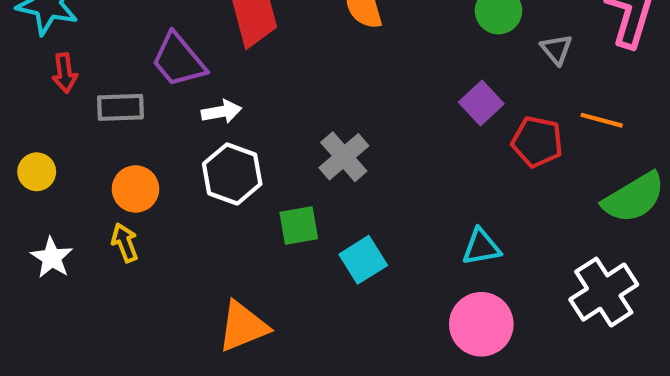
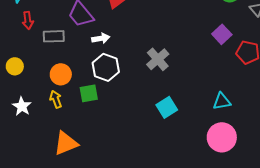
green square: (299, 225) -> (89, 93), moved
orange triangle: (243, 326) -> (66, 143), moved

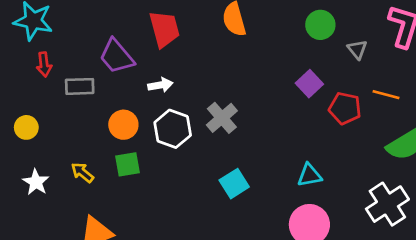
white arrow: (101, 38) -> (160, 85), moved
white hexagon: (106, 67) -> (173, 129), moved
orange circle: (61, 74) -> (123, 125), moved
yellow arrow: (56, 99) -> (82, 173), turned -30

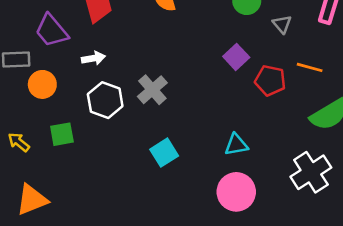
orange circle: (123, 125) -> (42, 84), moved

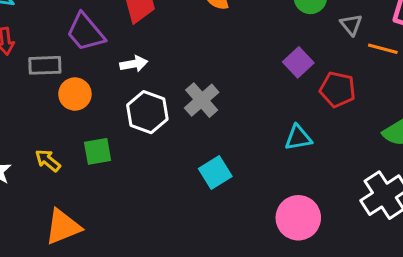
orange line: (310, 67) -> (383, 49), moved
cyan triangle: (236, 145) -> (298, 138), moved

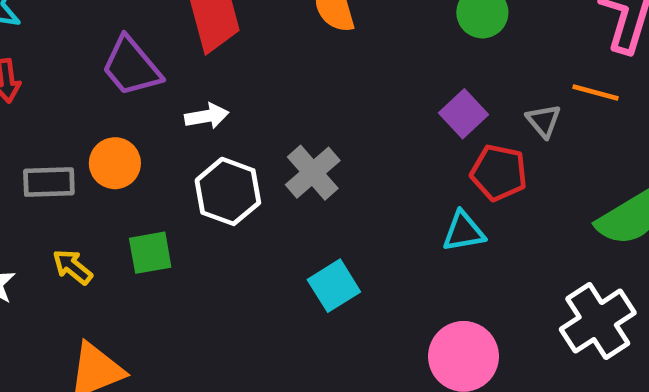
gray triangle: (351, 25) -> (544, 121), moved
gray rectangle: (45, 65) -> (49, 182), moved
red pentagon: (338, 90) -> (499, 173), moved

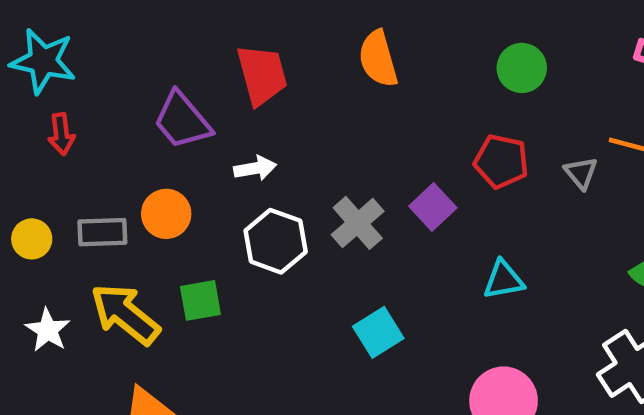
purple square: (464, 114) -> (433, 207), moved
red pentagon: (499, 173) -> (501, 161), moved
yellow arrow: (72, 267) -> (125, 314), size x1.8

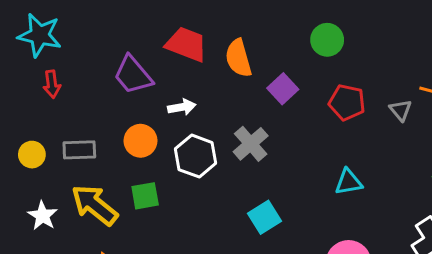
orange semicircle: (378, 59) -> (238, 58), moved
green circle: (522, 68) -> (327, 40), moved
red trapezoid: (262, 75) -> (186, 44), turned -54
purple square: (433, 207) -> (283, 89), moved
orange circle: (166, 214) -> (140, 141), moved

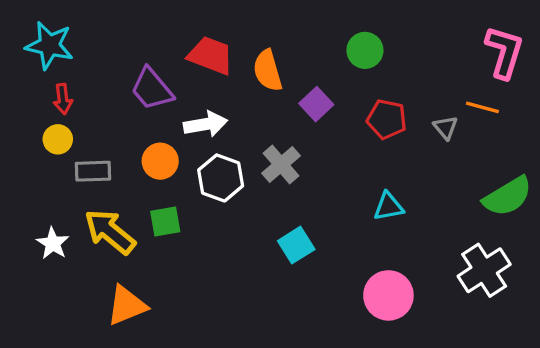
white arrow: (182, 107) -> (205, 124), size x1.4
yellow circle: (32, 155) -> (58, 139), moved

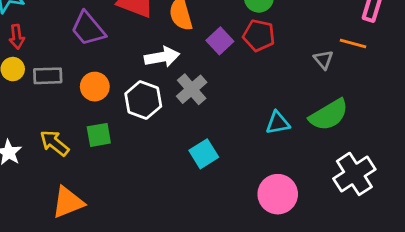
red pentagon: (387, 119) -> (259, 35), moved
white arrow: (205, 124) -> (162, 57), moved
gray rectangle: (93, 171) -> (48, 76), moved
green semicircle: (508, 196) -> (329, 115), moved
yellow arrow: (110, 232) -> (54, 143), size x0.7

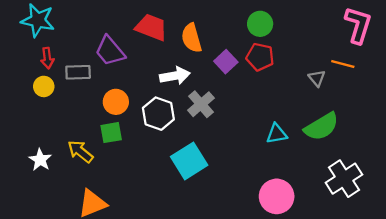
gray rectangle: (48, 76) -> (78, 72), moved
green square: (99, 135) -> (111, 133), moved
cyan square: (204, 154) -> (189, 161), moved, size x1.4

